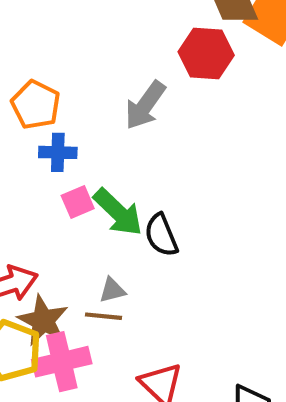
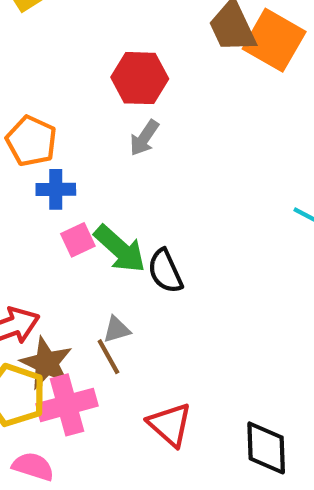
red hexagon: (206, 54) -> (140, 78), moved
gray arrow: (145, 105) -> (144, 138), size x0.7
brown line: (104, 316) -> (108, 357), turned 57

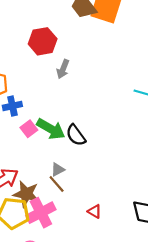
gray arrow: (144, 138) -> (63, 69), moved
red triangle: (170, 425) -> (94, 211), size x0.6

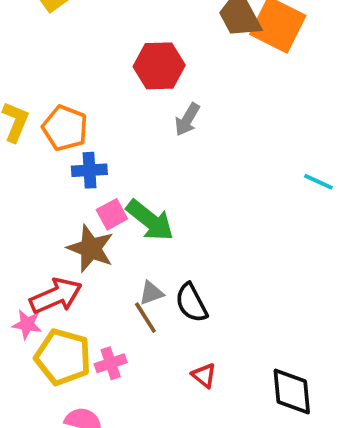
black semicircle: (76, 135) -> (191, 303), moved
brown star: (26, 194) -> (91, 248), moved
pink cross: (41, 213) -> (111, 363), size x0.6

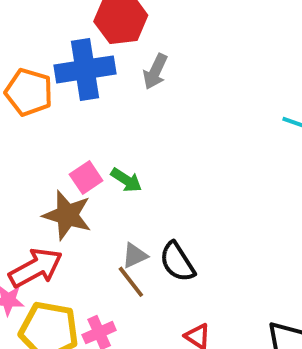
blue cross: (89, 170) -> (85, 69), moved, size x1.6
green arrow: (150, 220) -> (126, 180), size x0.6

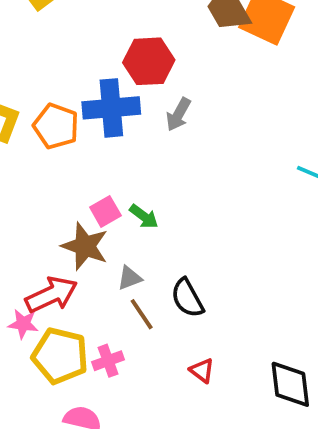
gray triangle: (135, 255) -> (130, 278), moved

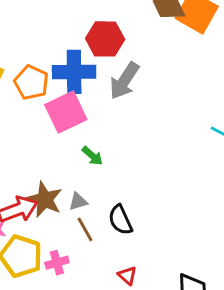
gray arrow: (178, 114) -> (124, 81), size x1.5
pink square: (105, 211) -> (66, 112), moved, size x1.8
brown star: (85, 246) -> (45, 199), moved

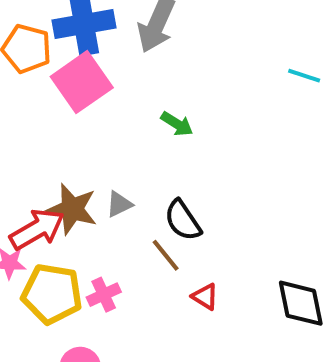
green arrow: (92, 156) -> (177, 124), moved
brown line: (85, 229) -> (166, 255), moved

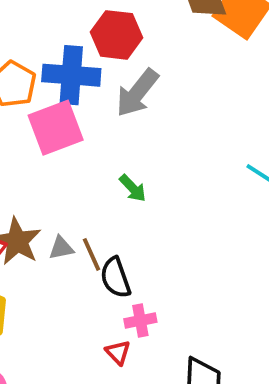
brown line: (166, 255) -> (92, 254), moved
pink cross: (104, 295) -> (140, 320), moved

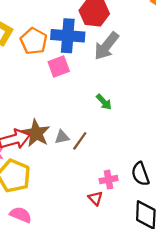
pink square: (56, 128) -> (59, 67), size x0.7
brown line: (92, 254) -> (80, 141), turned 60
black semicircle: (115, 278) -> (140, 174), moved

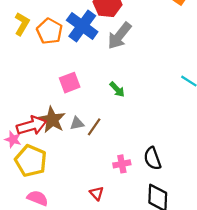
blue cross: (68, 36) -> (82, 26), turned 32
pink square: (59, 67) -> (70, 83), moved
red triangle: (95, 198) -> (97, 193), moved

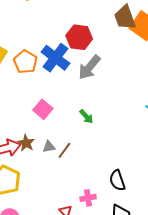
pink square: (70, 83) -> (43, 109), turned -30
brown star: (52, 120) -> (26, 143), size x0.7
pink cross: (122, 164) -> (88, 198), moved

